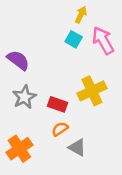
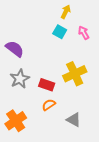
pink arrow: (103, 40) -> (84, 33), size x0.6
gray triangle: (77, 147) -> (74, 120), moved

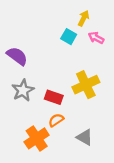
yellow arrow: (66, 12) -> (84, 18), moved
pink arrow: (84, 33) -> (96, 38), turned -32
orange cross: (16, 121) -> (37, 138), moved

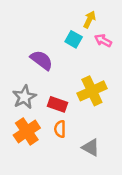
purple semicircle: (17, 56) -> (42, 60), moved
orange semicircle: (56, 120) -> (60, 129), turned -56
orange cross: (37, 138) -> (27, 131), moved

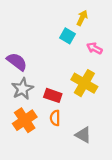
pink arrow: (103, 40) -> (94, 48), moved
purple semicircle: (42, 60) -> (17, 62), moved
yellow cross: (92, 91) -> (84, 83), turned -35

